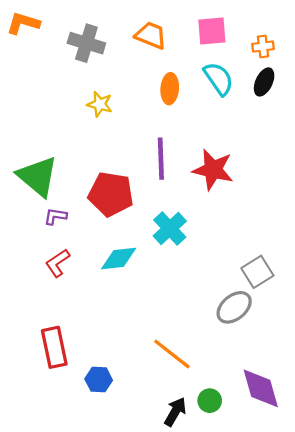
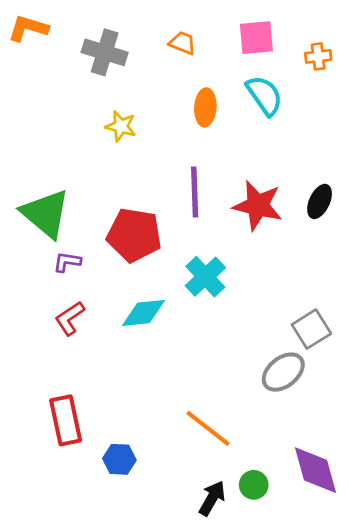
orange trapezoid: (151, 35) -> (183, 43), size x0.7
black ellipse: (264, 82) -> (320, 201), moved

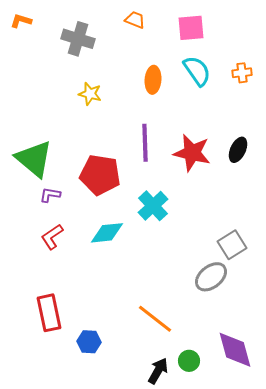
orange L-shape: (28, 28) -> (21, 21), size x0.7
orange trapezoid: (183, 43) -> (135, 20), moved
orange cross: (318, 56) -> (242, 73), moved

